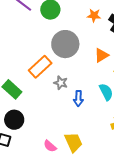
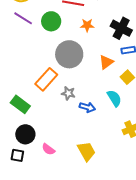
orange star: (94, 16) -> (87, 25), moved
blue arrow: (78, 98) -> (87, 107), turned -70
pink semicircle: (50, 146) -> (48, 149), moved

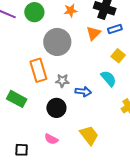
orange triangle: (106, 62) -> (93, 33), moved
orange rectangle: (46, 79) -> (38, 70), turned -50
black circle: (25, 134) -> (56, 108), moved

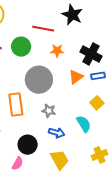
gray star: (62, 81) -> (49, 111), moved
yellow trapezoid: (89, 135) -> (59, 160), moved
pink semicircle: (51, 139) -> (17, 164), moved, turned -96

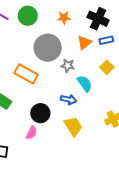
orange rectangle: (16, 105) -> (26, 74), turned -50
gray star: (49, 111) -> (68, 66), moved
cyan semicircle: (84, 124) -> (85, 84), moved

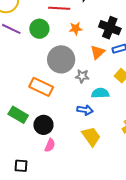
cyan semicircle: (85, 84) -> (100, 93), turned -54
black circle: (40, 113) -> (43, 125), moved

